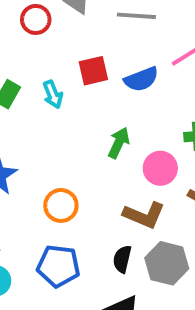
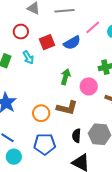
red circle: (36, 19) -> (21, 32), moved
brown L-shape: (144, 215) -> (67, 108), moved

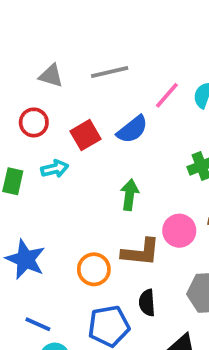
cyan arrow: (28, 57) -> (55, 169), turned -64
pink circle: (89, 86) -> (179, 231), moved
black semicircle: (76, 136) -> (147, 303), moved

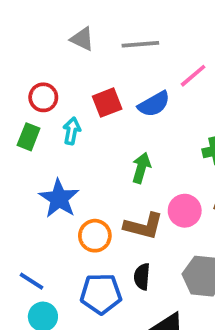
red circle: (34, 122) -> (43, 97), moved
cyan arrow: (55, 169) -> (72, 131), turned -75
blue star: (25, 259) -> (59, 198), moved

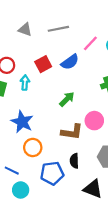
green arrow: (141, 168) -> (67, 99), turned 35
orange circle: (95, 236) -> (33, 147), moved

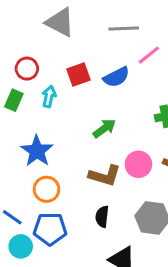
gray line: (58, 29) -> (124, 29), moved
gray triangle: (25, 30) -> (60, 22), size x1.5
blue pentagon: (52, 173) -> (50, 229), moved

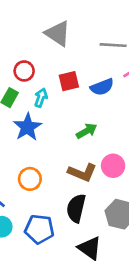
blue star: (37, 151) -> (27, 127), moved
black semicircle: (102, 217) -> (76, 208), size x1.5
blue pentagon: (50, 229) -> (39, 229), moved

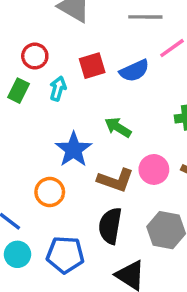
blue star: (27, 127) -> (74, 150), moved
green arrow: (87, 131) -> (118, 127), turned -115

